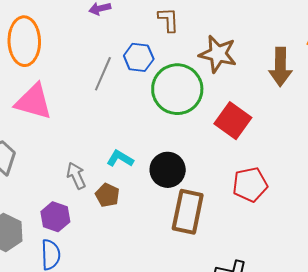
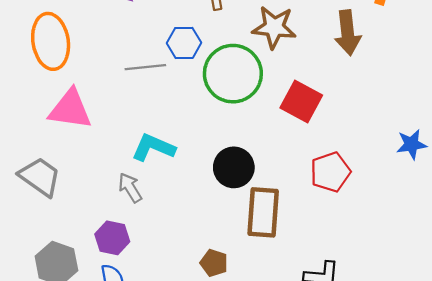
gray line: (103, 74) -> (145, 67), turned 68
cyan L-shape: (120, 159) -> (153, 148), moved, size x1.4
brown pentagon: (107, 195) -> (214, 263), moved

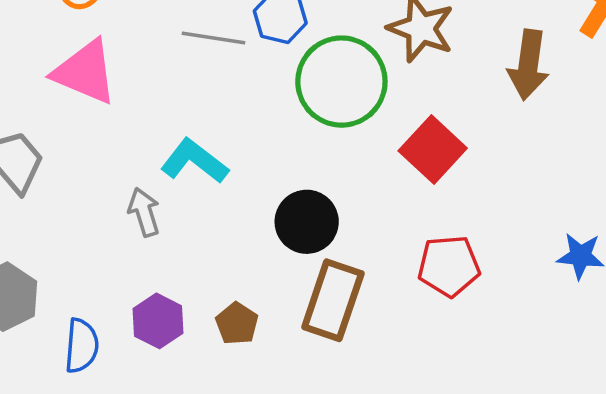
purple hexagon: (112, 238) -> (158, 321), moved
brown pentagon: (214, 263) -> (237, 324), moved

